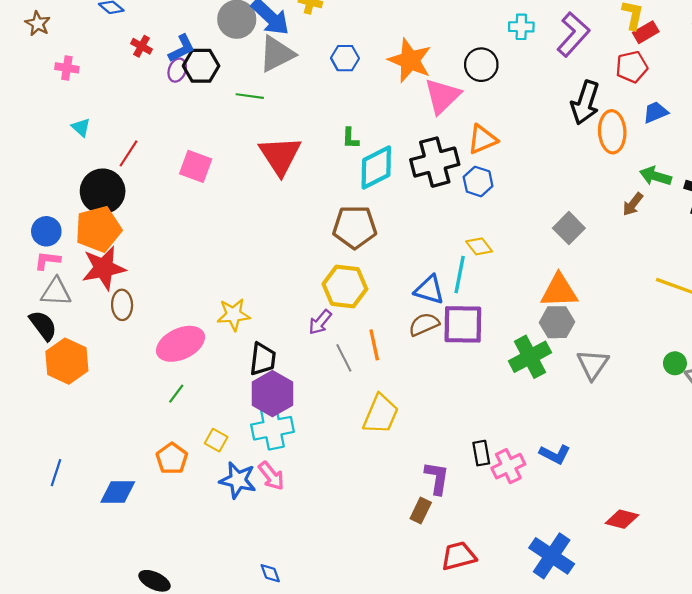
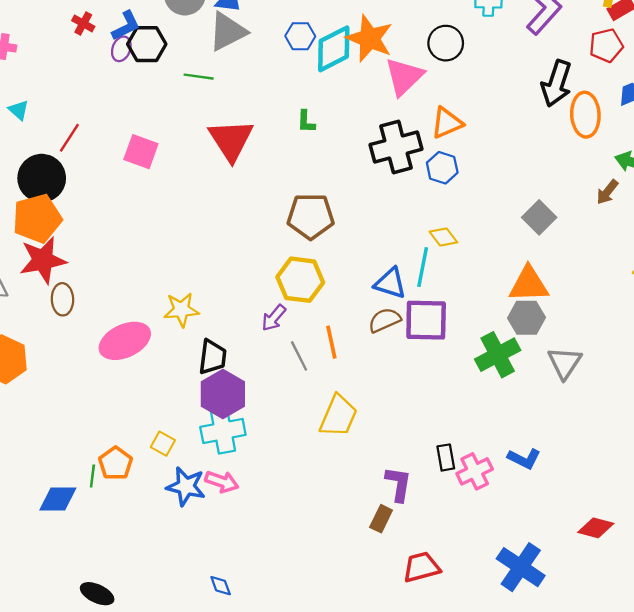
cyan diamond: (376, 167) -> (334, 49), moved
green line: (176, 394) -> (92, 476), moved, turned -30
pink arrow: (271, 476) -> (222, 482), turned -32

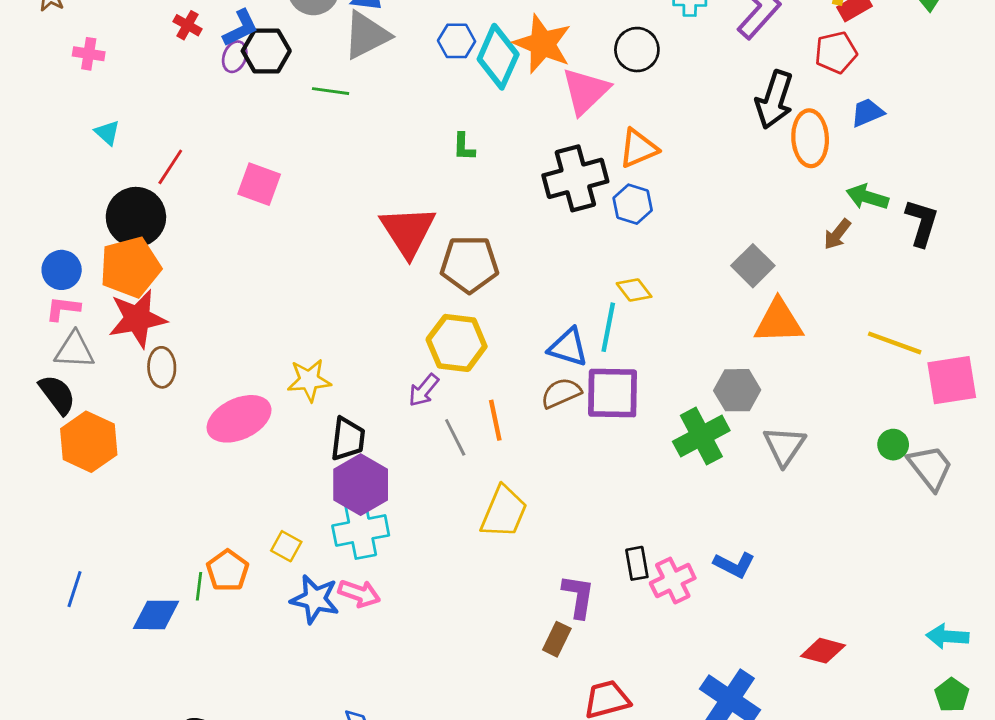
cyan diamond: (334, 49) -> (498, 57), turned -39
red triangle: (231, 140) -> (408, 231), moved
orange triangle: (529, 284) -> (779, 321), moved

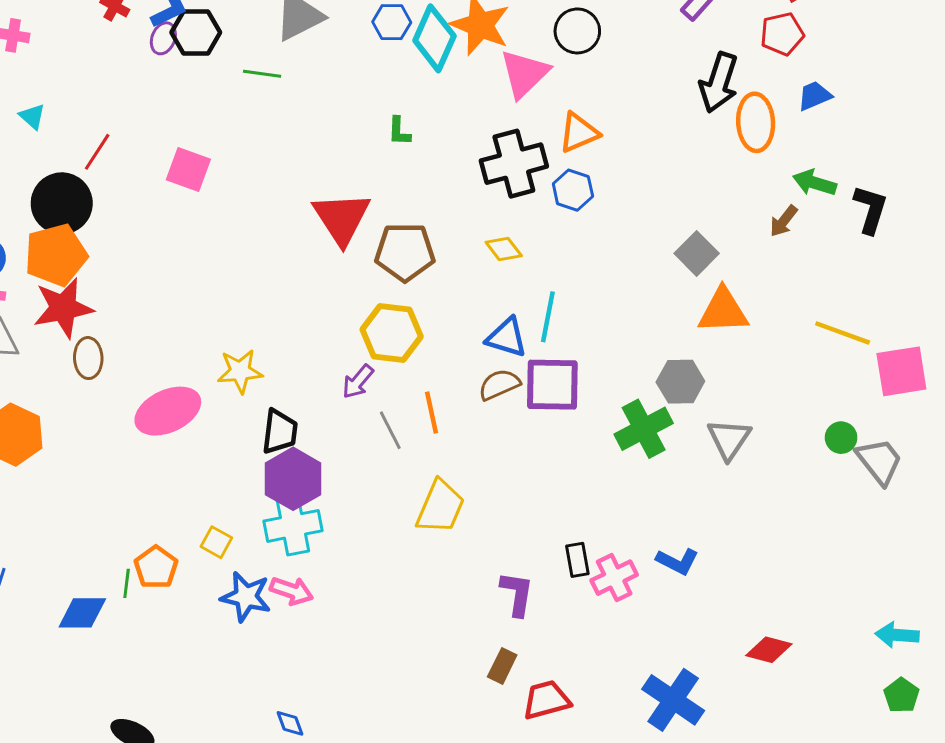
yellow diamond: (634, 290) -> (504, 249), moved
brown rectangle: (557, 639) -> (502, 666), moved

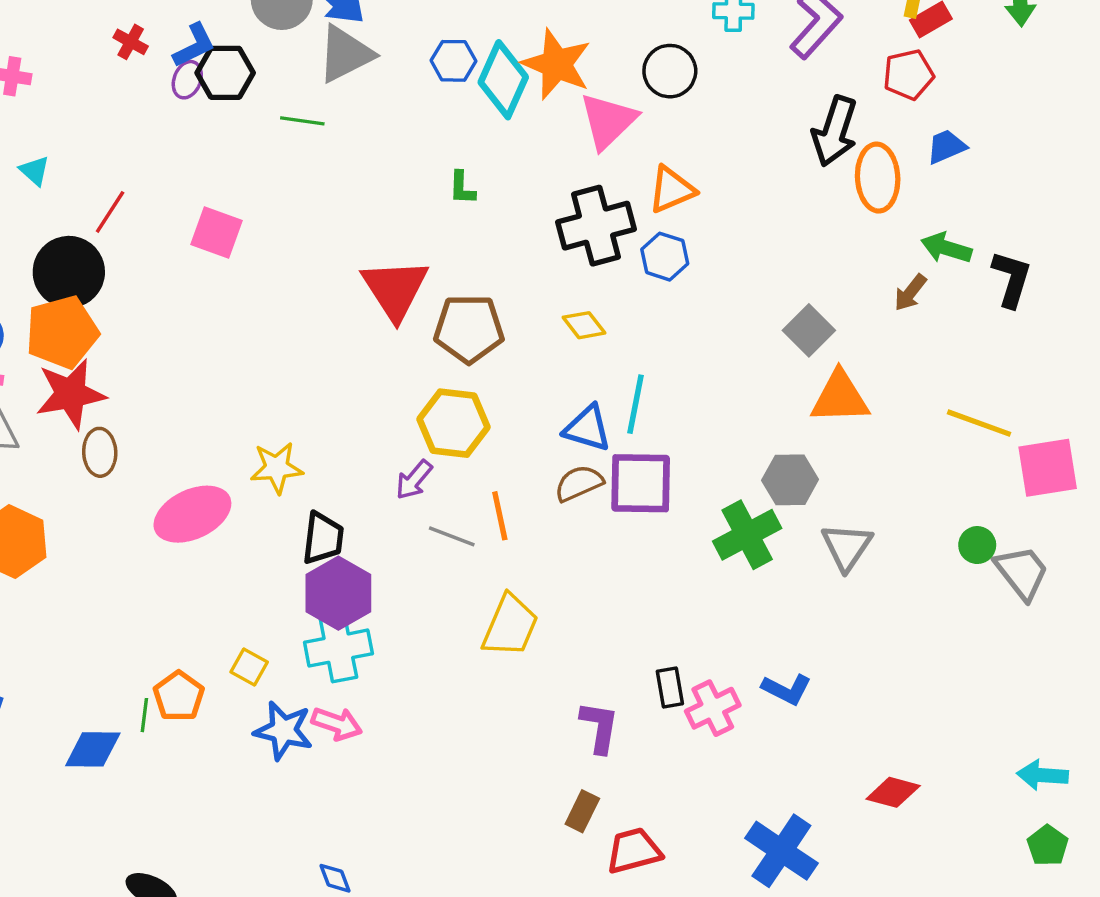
gray line: (390, 430) -> (452, 536), turned -42

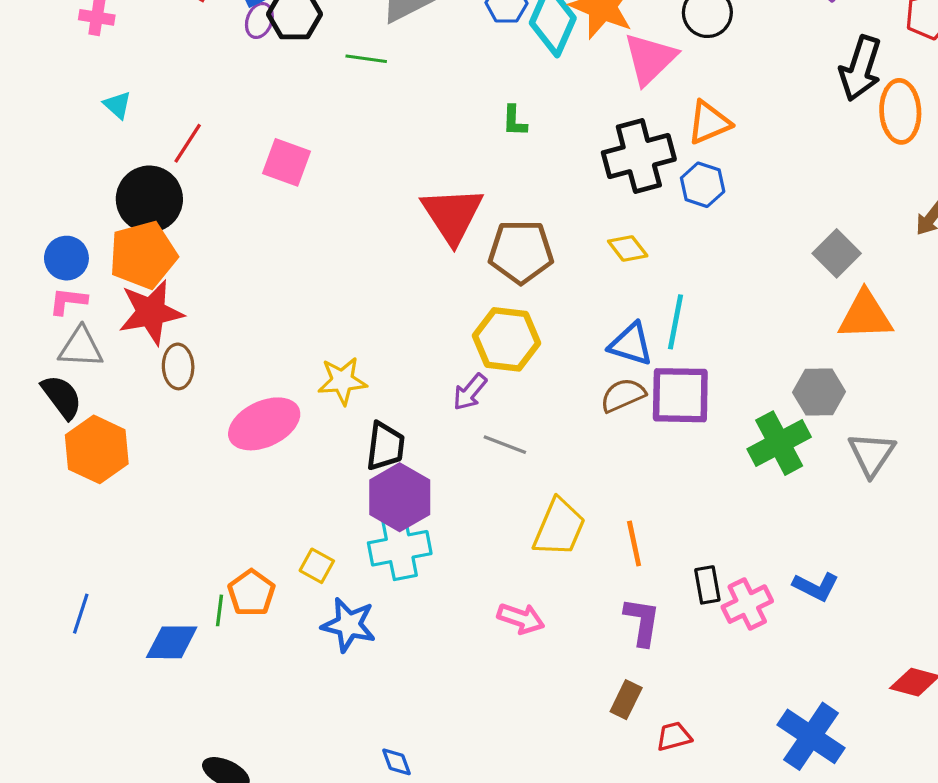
orange line: (500, 516) -> (634, 543), moved
pink arrow: (337, 724) -> (521, 618), moved
red trapezoid: (634, 851) -> (674, 736), size x0.7

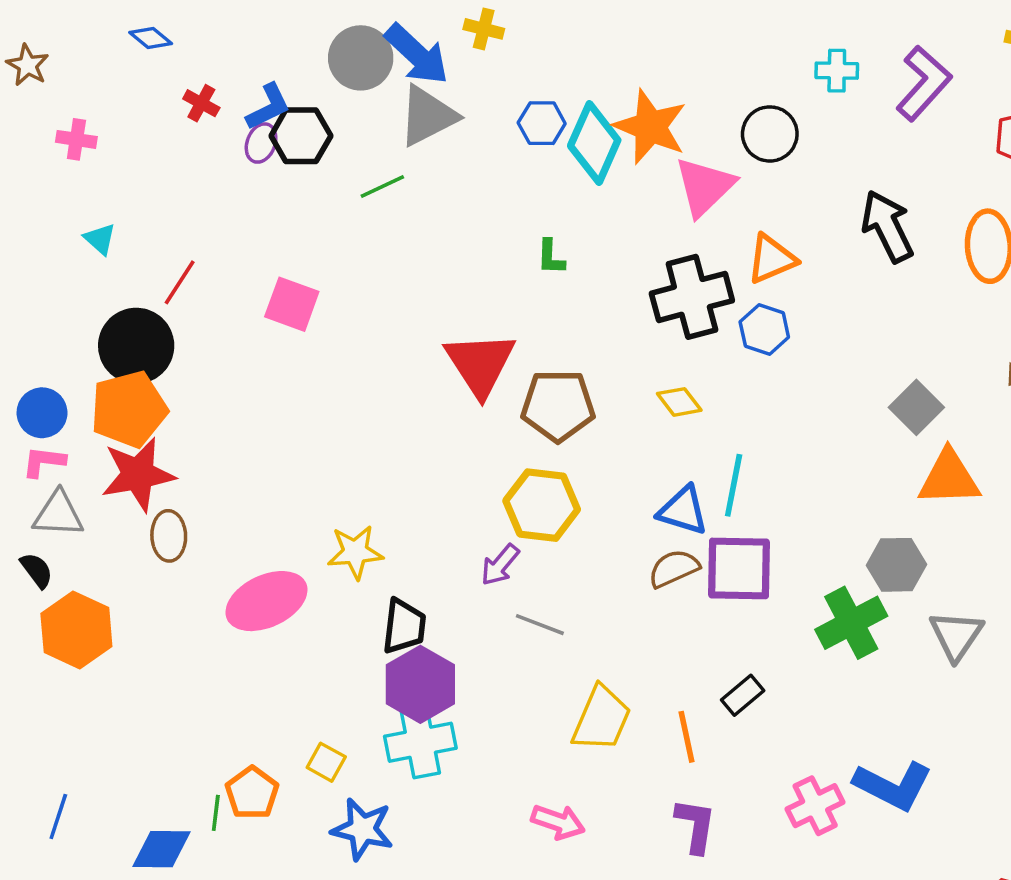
green line: (366, 59) -> (382, 186), turned -33
black arrow: (860, 68) -> (887, 226), moved, turned 136
black semicircle: (62, 397) -> (37, 570), size x0.7
black rectangle: (707, 585) -> (743, 695), moved, turned 60
blue L-shape: (816, 586) -> (893, 786), size x1.5

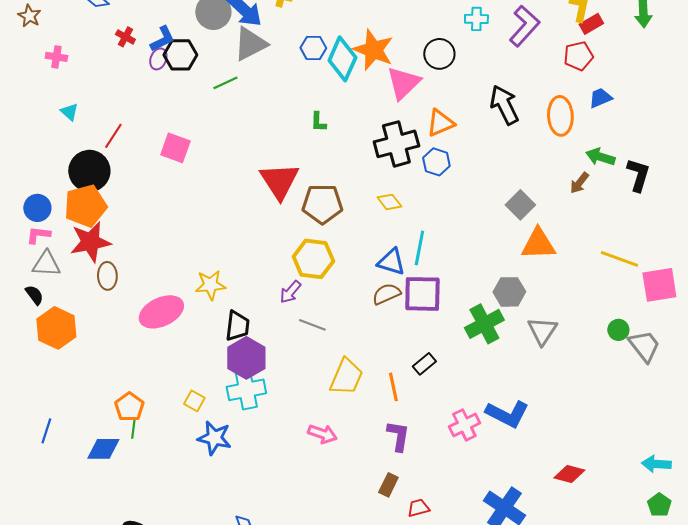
orange pentagon: (252, 793) -> (129, 407), moved

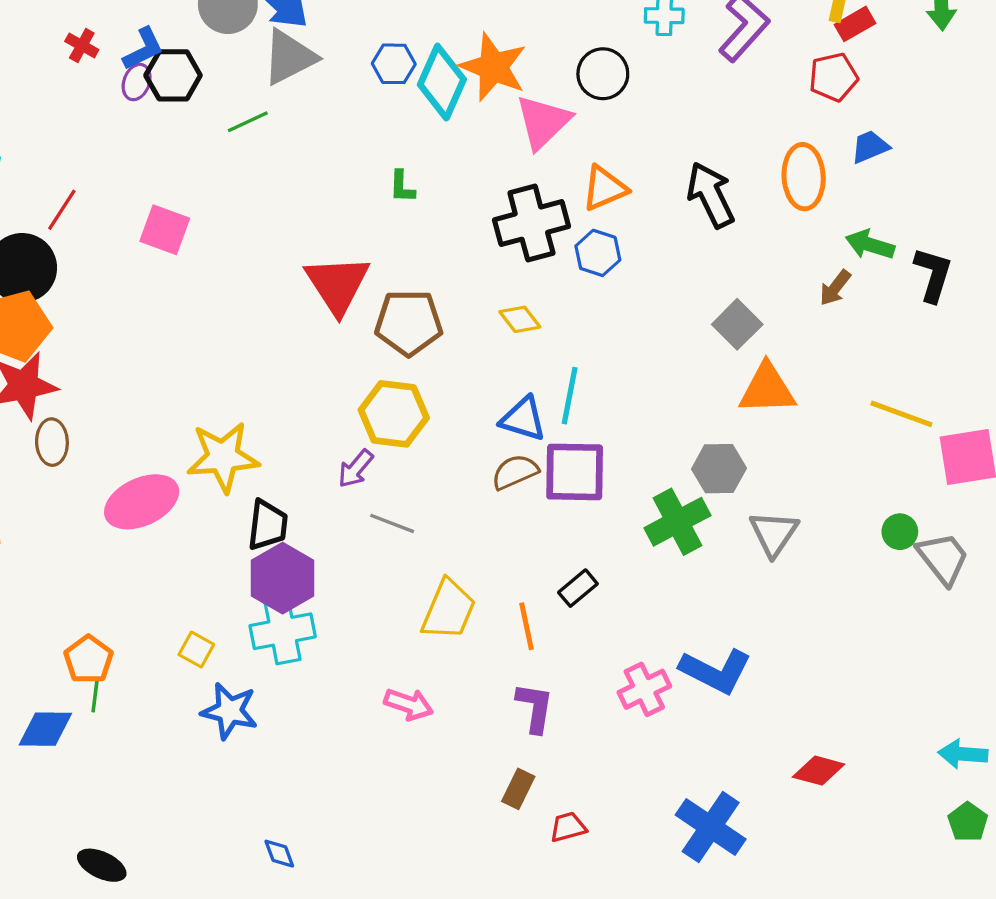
black arrow: (504, 105) -> (711, 195), moved
yellow star: (210, 285) -> (223, 457), size x1.4

